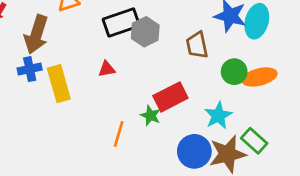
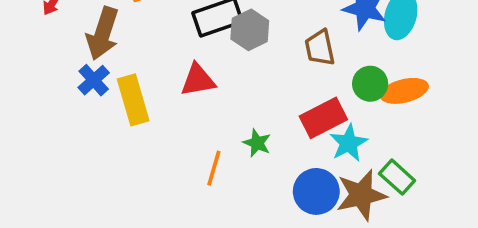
blue cross: (30, 69) -> (94, 80), turned -30
red triangle: (107, 69) -> (198, 80), size x1.5
red rectangle: (170, 97) -> (323, 118), moved

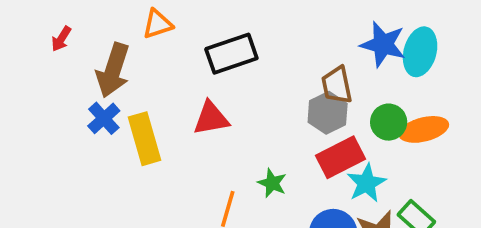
gray hexagon: (250, 30) -> (328, 113), moved

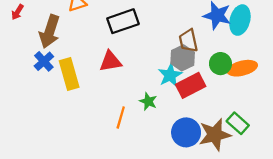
cyan star: (366, 183) -> (170, 75), moved

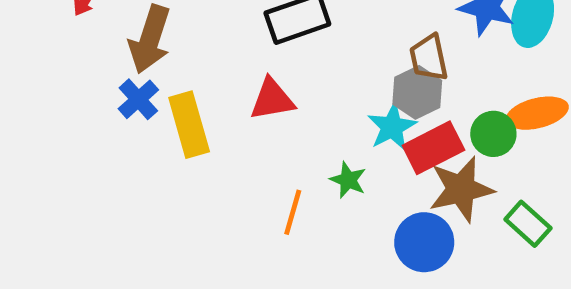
green circle: (220, 64) -> (493, 134), moved
brown star: (215, 135) -> (461, 189), moved

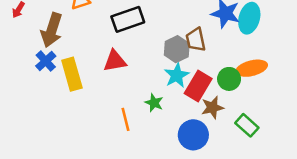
gray hexagon: (417, 92) -> (177, 49), moved
red rectangle: (433, 148) -> (198, 86), turned -32
brown star: (461, 189) -> (212, 107), size x0.7
orange line: (293, 212) -> (125, 119), turned -30

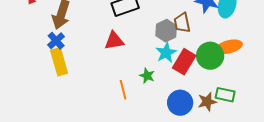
yellow rectangle: (72, 74) -> (59, 62), moved
green circle: (229, 79) -> (210, 56), size x1.4
brown star: (212, 107) -> (207, 102), moved
green rectangle: (247, 125) -> (225, 95), turned -30

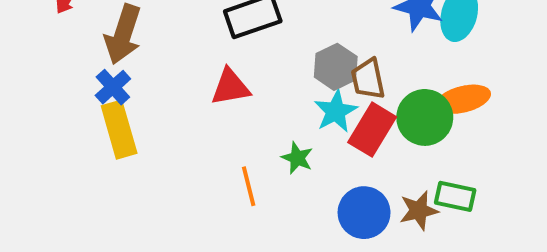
brown trapezoid: (182, 23) -> (368, 79), moved

